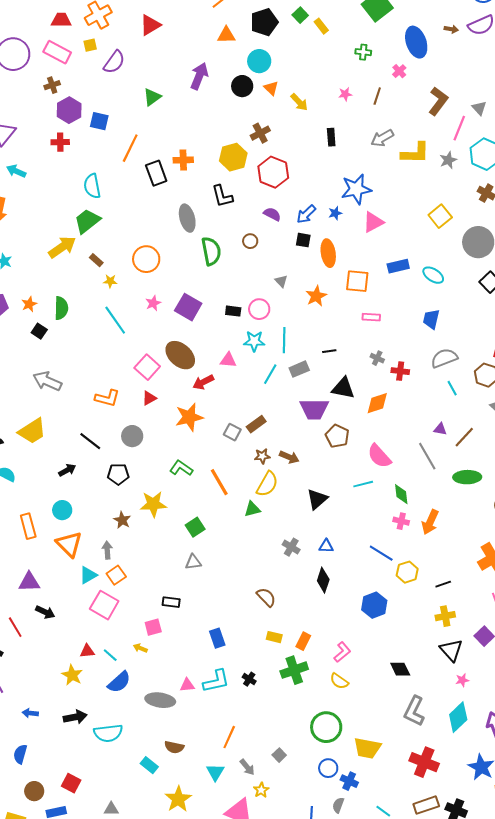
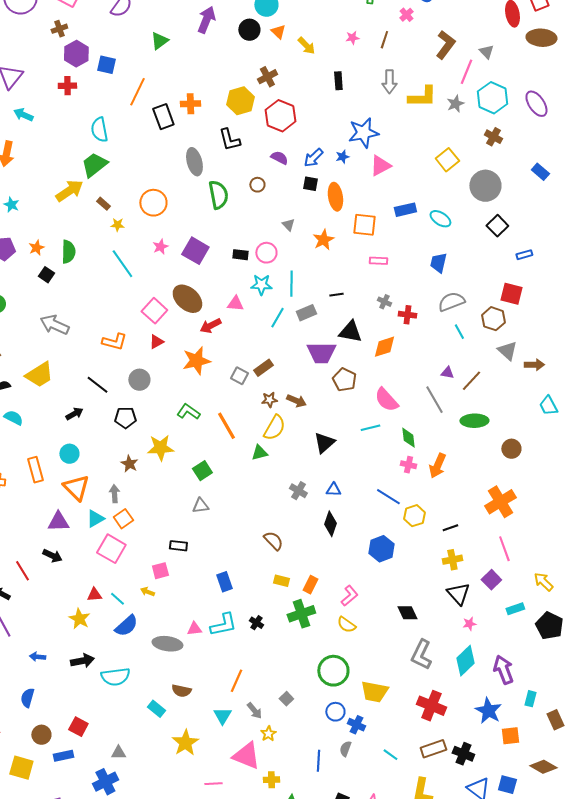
gray arrow: (382, 138) -> (389, 82), turned -60
purple triangle: (29, 582) -> (58, 522), moved

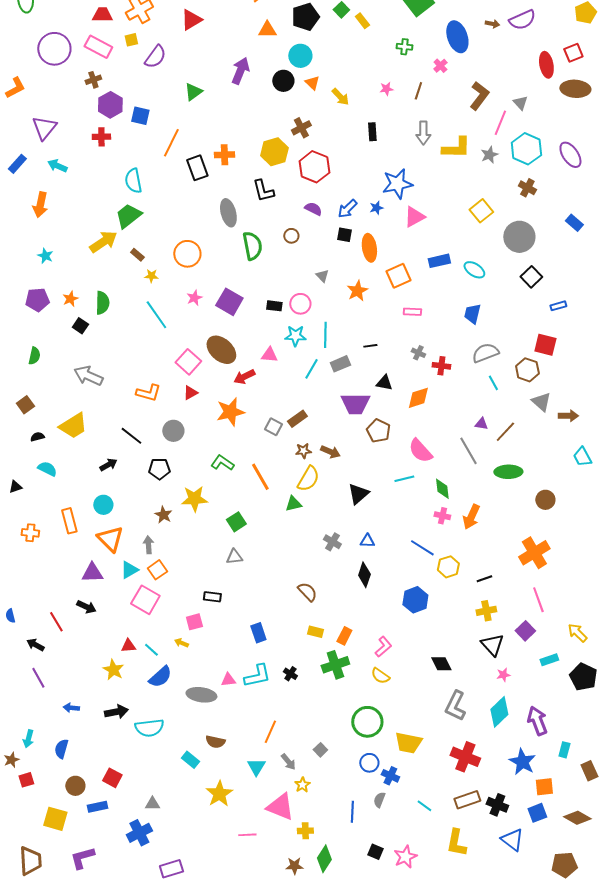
orange square: (364, 225) -> (398, 276), turned -30
black triangle: (350, 332) -> (384, 383), size x0.7
blue square: (507, 785) -> (537, 813), moved, turned -36

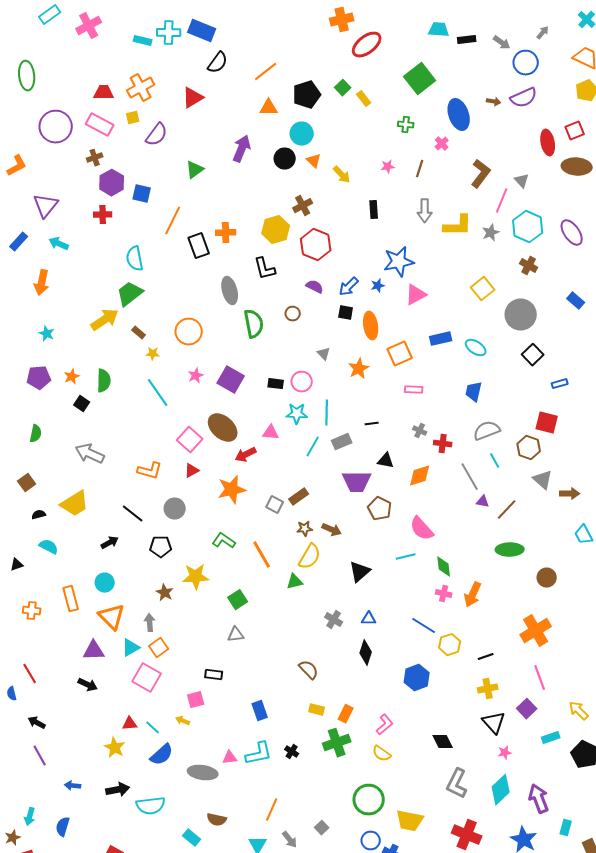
gray line: (468, 451) -> (470, 477), moved
red line: (56, 622) -> (30, 674), moved

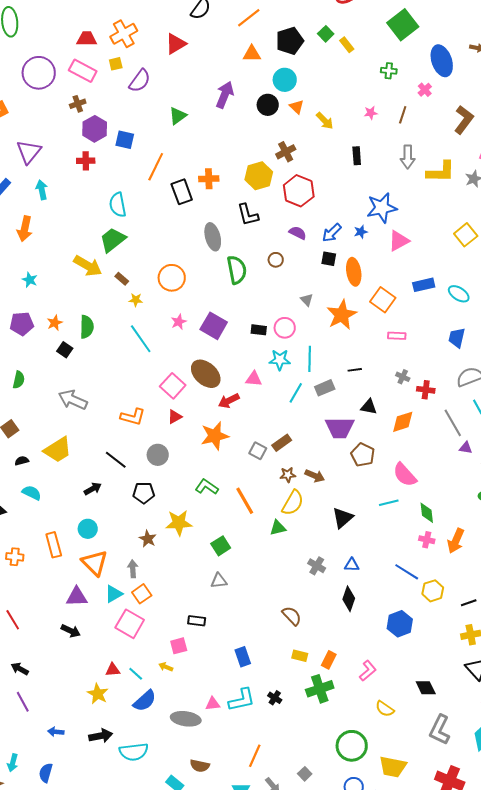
cyan arrow: (59, 244) -> (42, 190), turned 54
yellow arrow: (105, 320) -> (88, 266), turned 64
orange square: (400, 354) -> (383, 300), turned -30
orange star: (359, 369) -> (342, 315), size x1.4
yellow semicircle: (382, 754) -> (385, 709), moved

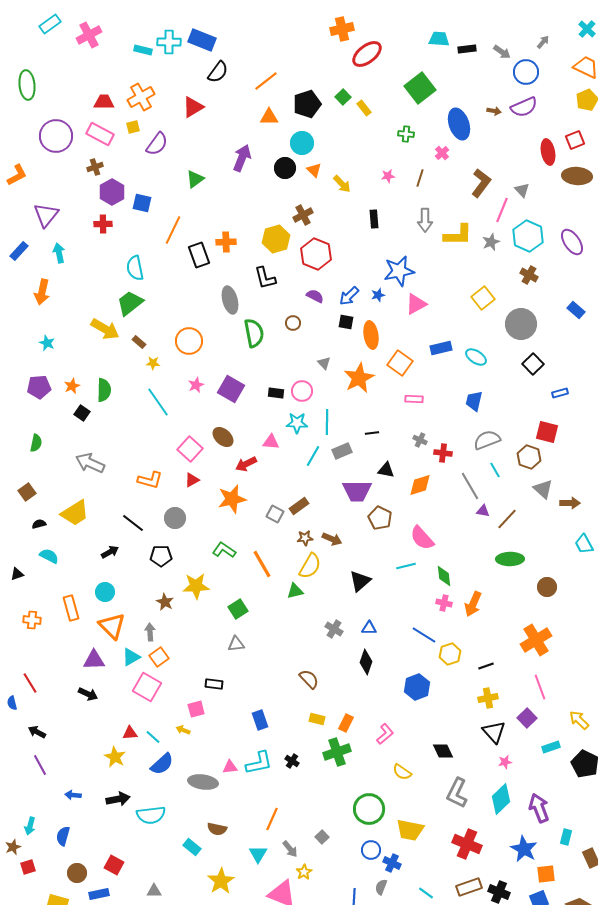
brown ellipse: (206, 374) -> (223, 437), size x0.7

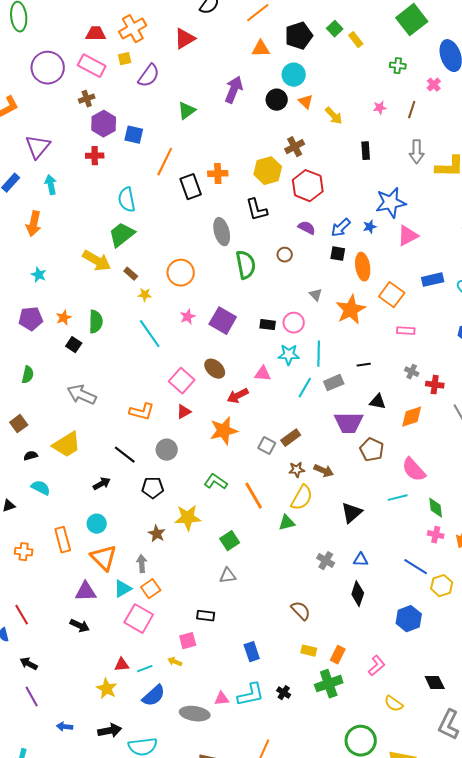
cyan line: (153, 737) -> (145, 669), turned -63

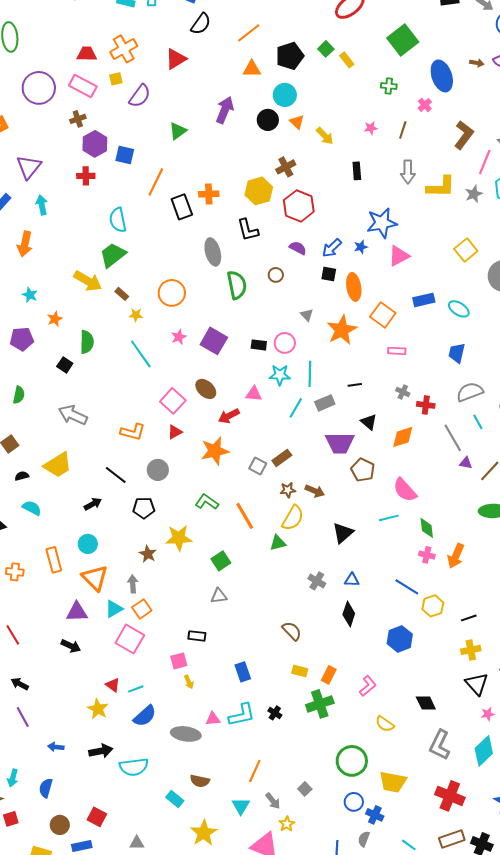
orange star: (64, 318) -> (55, 319), moved
black triangle: (378, 402) -> (369, 422), turned 30
yellow arrow: (175, 662) -> (189, 682), moved, turned -136
red triangle: (122, 665) -> (113, 685), turned 42

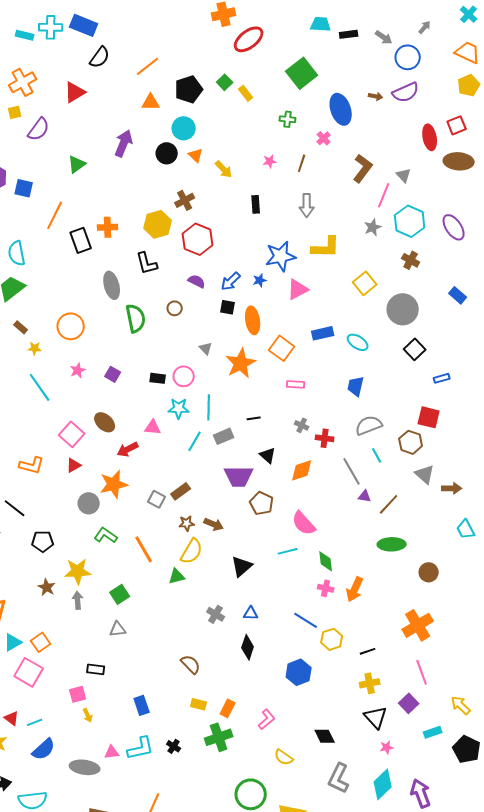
yellow L-shape: (441, 187) -> (326, 247), moved
purple square: (214, 341) -> (113, 374), size x0.6
gray circle: (158, 470) -> (89, 503), moved
gray arrow: (133, 584) -> (78, 600), moved

